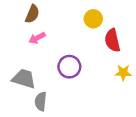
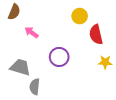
brown semicircle: (32, 14) -> (14, 12), moved
pink arrow: (37, 38) -> (32, 32), turned 64

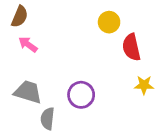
pink arrow: (32, 32) -> (28, 44), moved
purple circle: (59, 57) -> (81, 95), moved

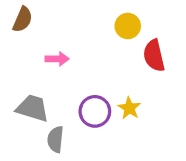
pink arrow: (28, 44) -> (57, 59), moved, turned 144
yellow star: (144, 85) -> (129, 108), moved, turned 30

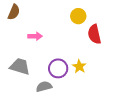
gray semicircle: (55, 139) -> (44, 87), moved, turned 70

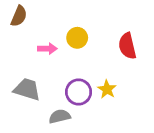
yellow circle: (78, 16) -> (77, 38), moved

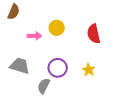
yellow star: (107, 89) -> (89, 70), moved
gray semicircle: (60, 116) -> (44, 86), turned -49

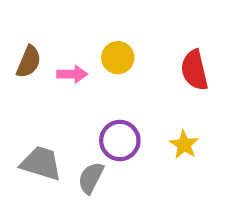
brown semicircle: (14, 12) -> (29, 62), moved
gray trapezoid: (20, 66) -> (41, 163), moved

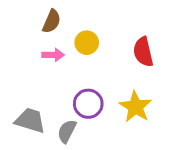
brown semicircle: (29, 62) -> (52, 21), moved
yellow star: (184, 145) -> (136, 107), size x1.5

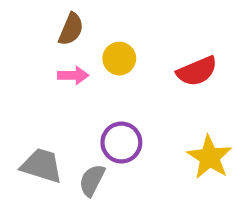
red semicircle: (143, 52) -> (197, 71), turned -100
yellow star: (136, 107) -> (210, 157), moved

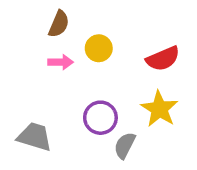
yellow star: (210, 157) -> (159, 109), moved
gray semicircle: (92, 180) -> (125, 145), moved

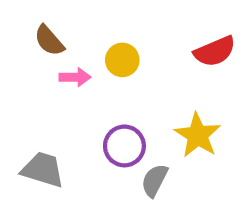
brown semicircle: (59, 24) -> (49, 41), moved, turned 116
red semicircle: (163, 59) -> (215, 51), moved

